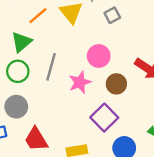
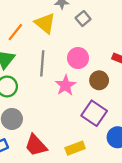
gray line: (51, 67) -> (42, 63), moved

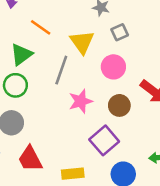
yellow triangle: (45, 23) -> (82, 42), moved
orange line: (15, 32) -> (41, 27), turned 72
pink circle: (78, 58) -> (113, 67), moved

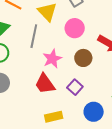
purple square: (104, 140) -> (75, 87), size x0.7
red trapezoid: (30, 159) -> (45, 84), moved

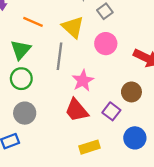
brown circle: (83, 58) -> (131, 92), moved

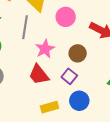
brown circle: (131, 92) -> (78, 53), moved
blue circle: (135, 138) -> (79, 101), moved

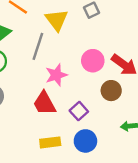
pink circle: (66, 17) -> (93, 61), moved
brown circle: (78, 53) -> (111, 91), moved

